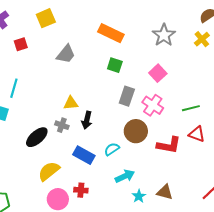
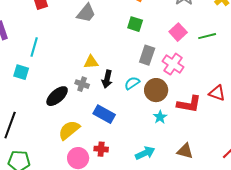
green line: (191, 108) -> (207, 36), moved
cyan semicircle: (112, 149) -> (132, 83), moved
cyan arrow: (125, 176) -> (145, 153), moved
cyan star: (139, 196) -> (160, 117), moved

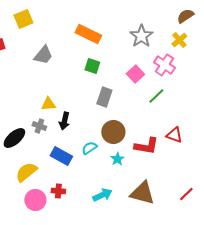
green line: (207, 36) -> (156, 96), moved, turned -30
pink cross: (173, 64) -> (164, 65), moved
cyan semicircle: (132, 83) -> (89, 148), moved
brown triangle: (185, 151) -> (142, 193), size x1.5

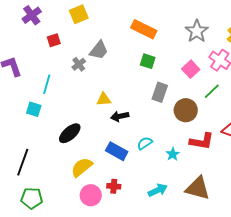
black arrow: (64, 121) -> (120, 116), turned 66
gray cross: (39, 126) -> (79, 64), moved, turned 32
brown circle: (113, 132) -> (186, 110), moved

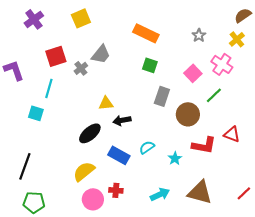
gray star: (197, 31) -> (199, 35), size x0.6
red square: (54, 40) -> (56, 56), moved, size x1.5
black ellipse: (70, 133) -> (90, 133), moved

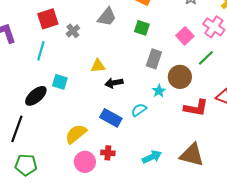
gray trapezoid: (101, 54) -> (107, 17), moved
cyan square: (36, 113) -> (60, 82), moved
black ellipse: (90, 133) -> (36, 96), moved
cyan star: (175, 158) -> (159, 91), moved

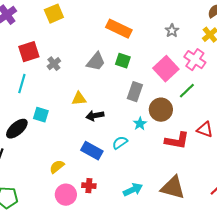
gray trapezoid: (107, 17) -> (96, 62), moved
pink square: (185, 36) -> (166, 69), size x1.4
yellow semicircle: (76, 134) -> (57, 167), size x0.7

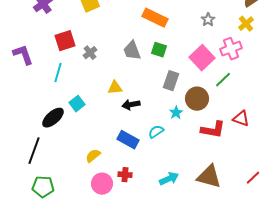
pink cross: (195, 60) -> (231, 49), turned 35
gray trapezoid: (96, 62) -> (132, 51), turned 120
cyan square: (41, 115) -> (77, 104), turned 35

